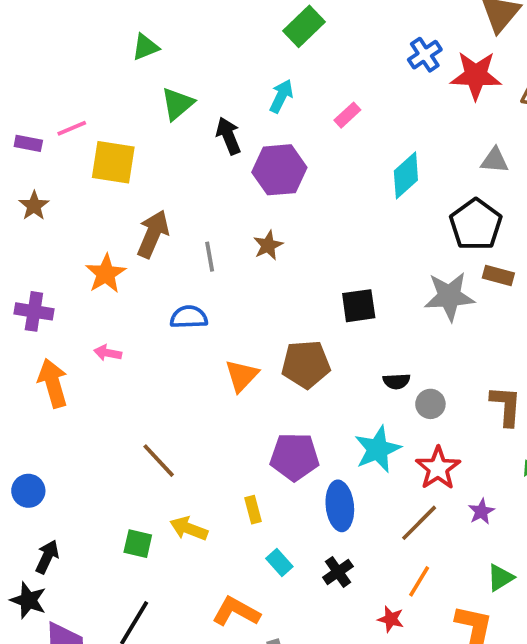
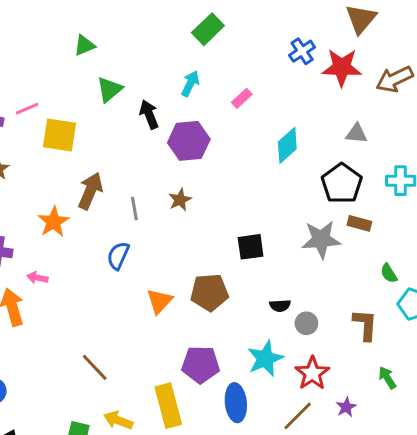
blue semicircle: (189, 317) -> (118, 256), turned -64
pink arrow: (108, 353) -> (37, 278), moved
yellow rectangle: (253, 510) -> (168, 406), size x2.0

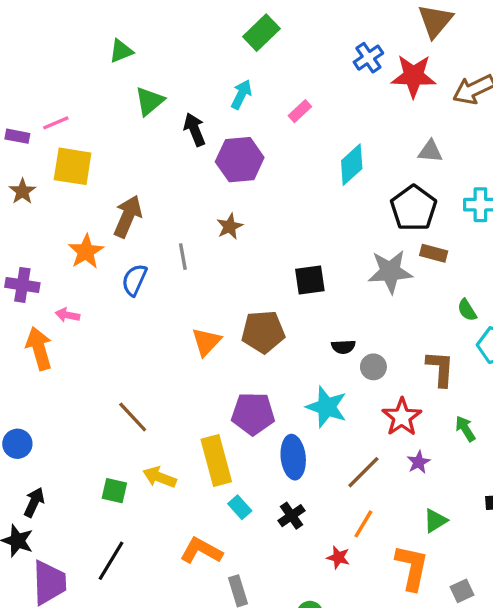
yellow square: (59, 135) -> (73, 166), moved
gray line: (134, 209) -> (183, 257), moved
blue semicircle: (118, 256) -> (134, 280), moved
cyan star: (265, 359) -> (327, 407), turned -30
red star: (312, 373) -> (402, 417), moved

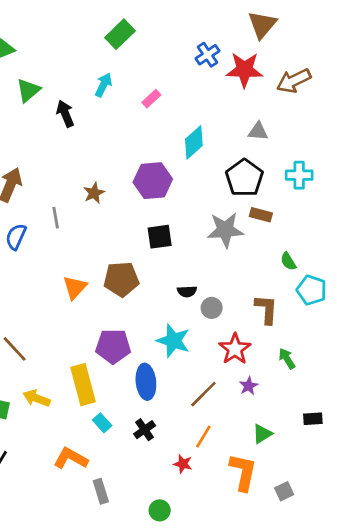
purple hexagon: (240, 160) -> (153, 181), moved

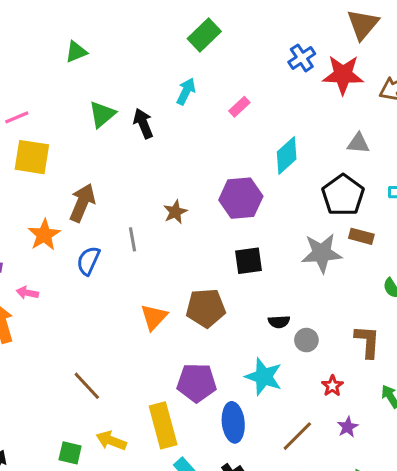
green triangle: (28, 90) -> (102, 114), moved
red star: (235, 349) -> (332, 386), size x0.6

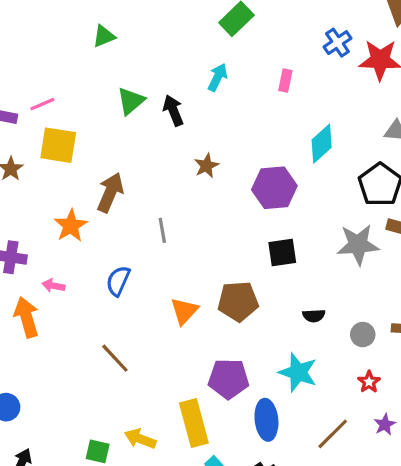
pink rectangle: (239, 107) -> (285, 80), moved, turned -35
brown star: (175, 212) -> (206, 166), moved
blue semicircle: (88, 261) -> (118, 281), moved
gray circle: (306, 340) -> (363, 335), moved
brown line: (87, 386) -> (115, 358), moved

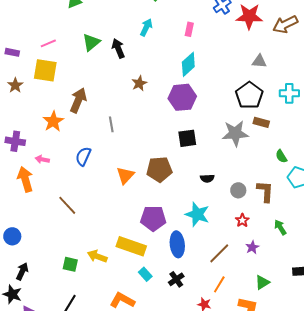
pink line: (42, 104) -> (48, 43), moved
cyan diamond: (322, 144) -> (188, 64), moved
brown line: (115, 358) -> (67, 205), moved
yellow rectangle: (194, 423) -> (131, 246), turned -56

